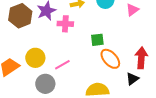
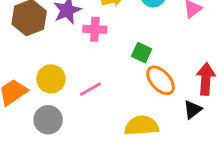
green square: (97, 40) -> (142, 53), turned 32
gray circle: (45, 84) -> (48, 120), moved

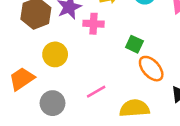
yellow circle: (51, 79) -> (55, 54), moved
pink line: (90, 89) -> (96, 92), moved

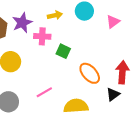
green square: (134, 44) -> (63, 51), moved

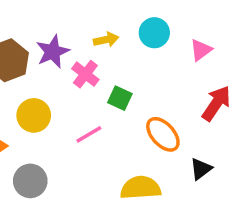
pink cross: (42, 36) -> (85, 74), turned 35
red arrow: (122, 72) -> (216, 103), moved, turned 30
pink line: (44, 92) -> (89, 134), moved

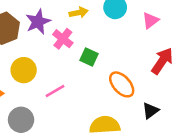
pink line: (89, 134) -> (55, 91), moved

